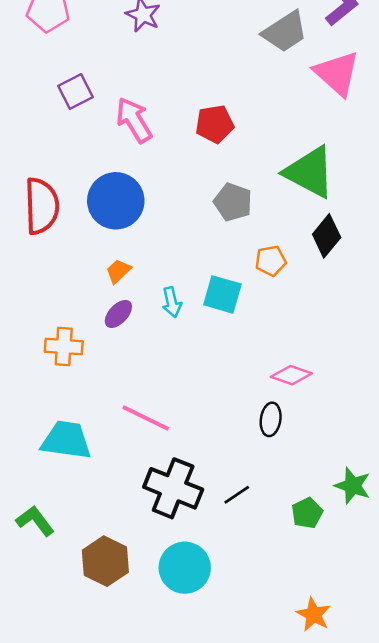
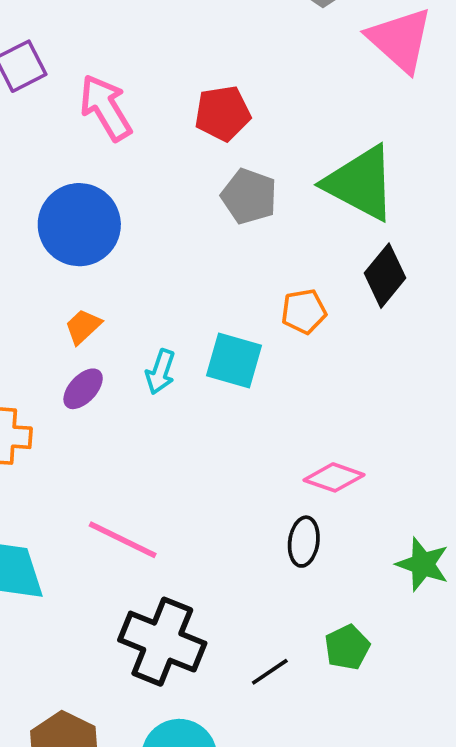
gray pentagon: (233, 202) -> (249, 196), moved
cyan arrow: (172, 302) -> (160, 372), turned 32
green star: (353, 486) -> (423, 564), moved
black line: (237, 495) -> (270, 672), moved
green pentagon: (307, 513) -> (347, 647), moved

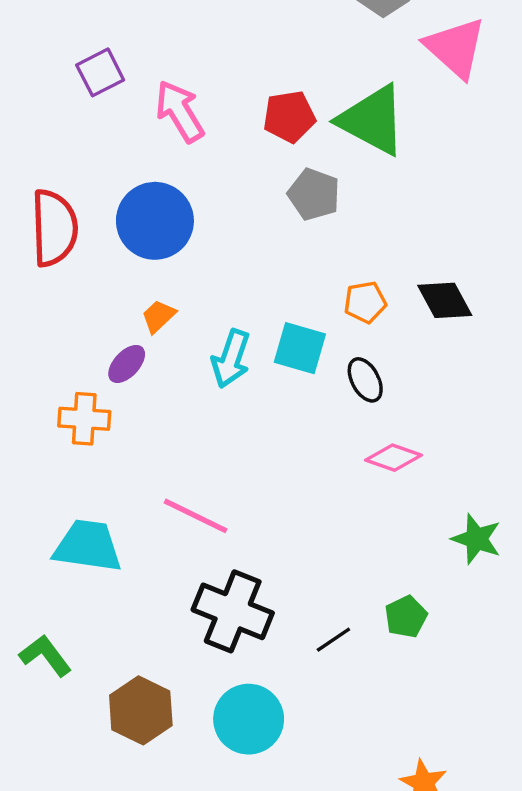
green triangle: (360, 183) -> (372, 120), moved
black diamond: (385, 276) -> (445, 300), moved, turned -68
cyan arrow: (160, 372) -> (231, 359), size x1.4
purple ellipse: (83, 389) -> (127, 364), moved
black ellipse: (304, 542) -> (365, 380), moved, turned -36

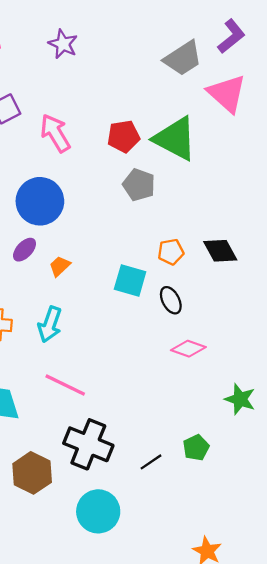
orange trapezoid: (158, 316) -> (60, 266), moved
cyan arrow: (231, 359) -> (50, 324), moved
purple ellipse: (127, 364) -> (25, 250), moved
brown hexagon: (141, 710) -> (32, 473), moved

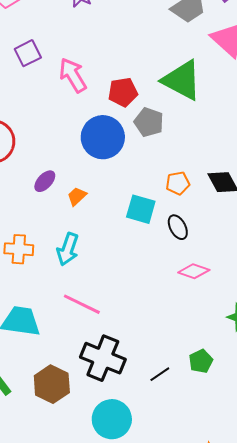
red pentagon: (123, 136) -> (123, 92), moved
blue circle: (40, 201) -> (103, 137), moved

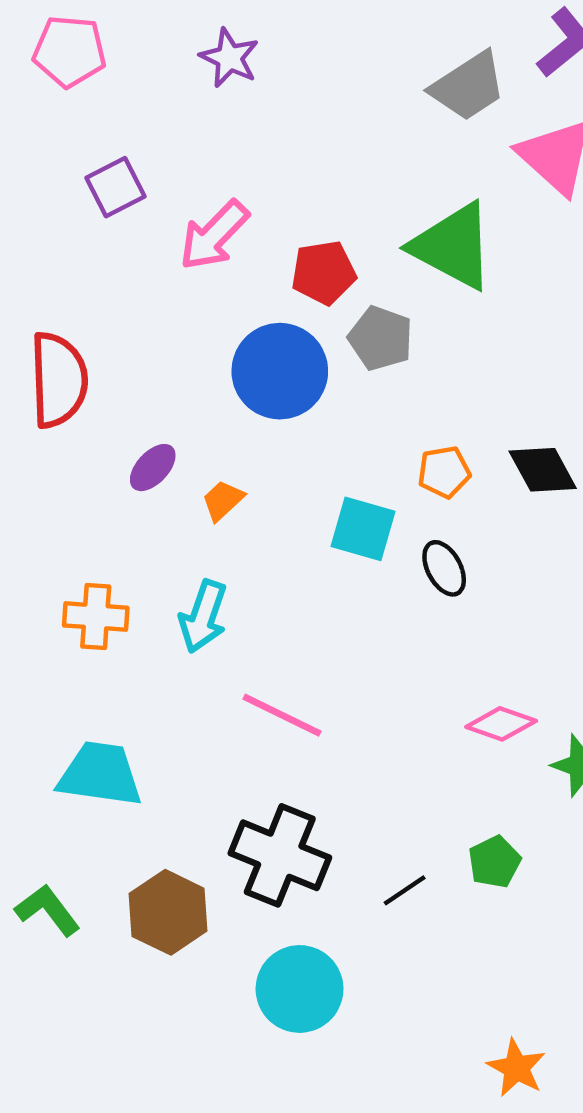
pink arrow: (73, 75) -> (214, 235), turned -105
pink diamond: (194, 271) -> (501, 724), moved
pink line: (82, 304) -> (282, 715), moved

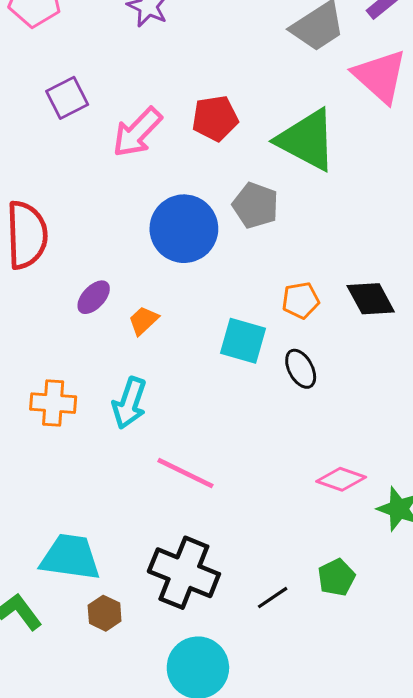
red pentagon: (324, 273) -> (215, 118), moved
cyan trapezoid: (100, 774) -> (70, 557), moved
brown hexagon: (168, 912) -> (105, 613), size x0.6

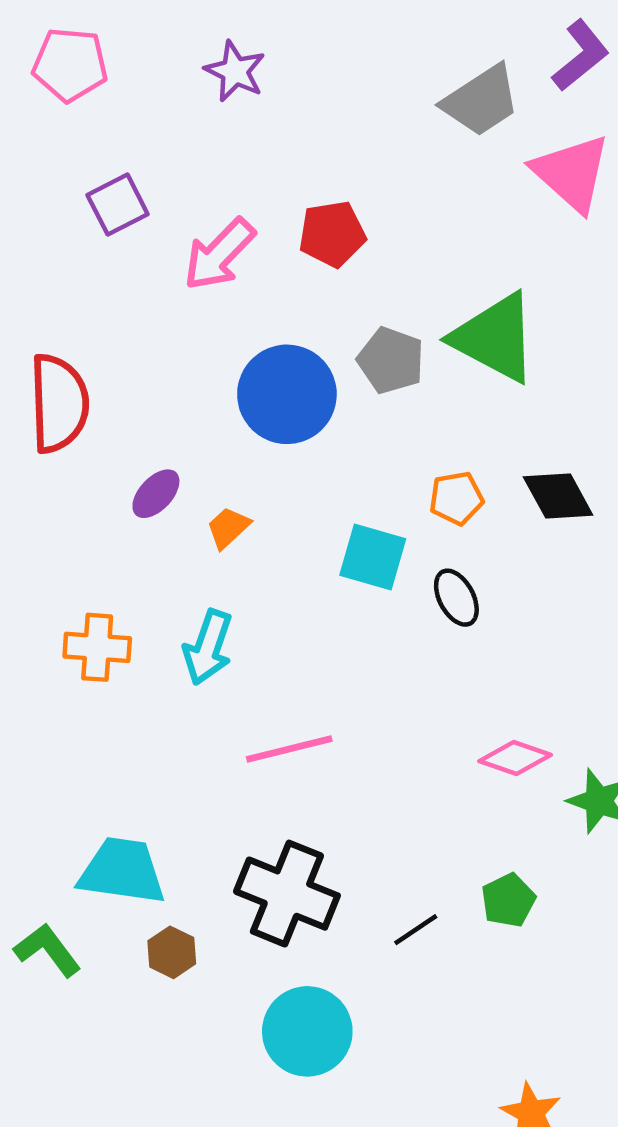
green triangle: (307, 140) -> (495, 338), moved
pink line: (185, 473) -> (289, 749), turned -40

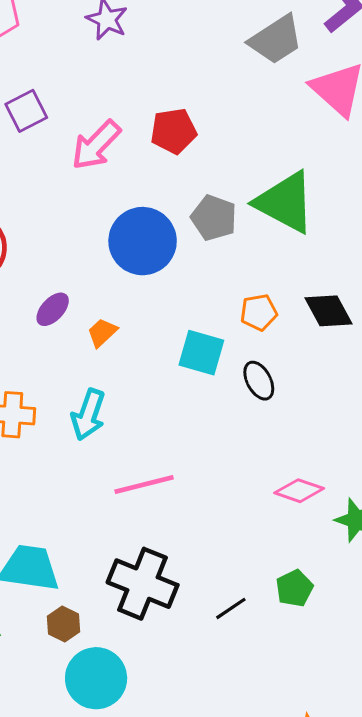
cyan circle: (307, 1031) -> (96, 678), moved

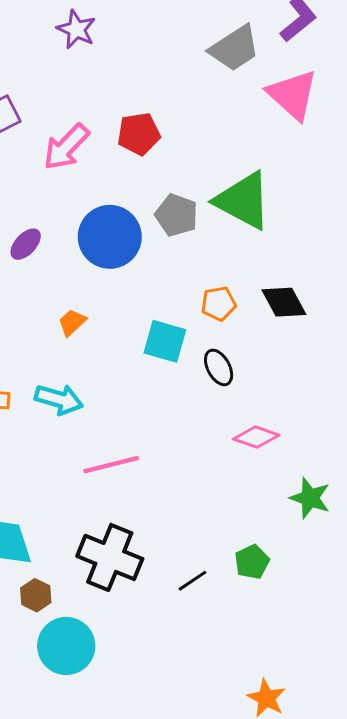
purple ellipse: (53, 309) -> (26, 244), moved
cyan arrow: (88, 415) -> (59, 399), turned -93
pink diamond: (299, 491) -> (256, 437), moved

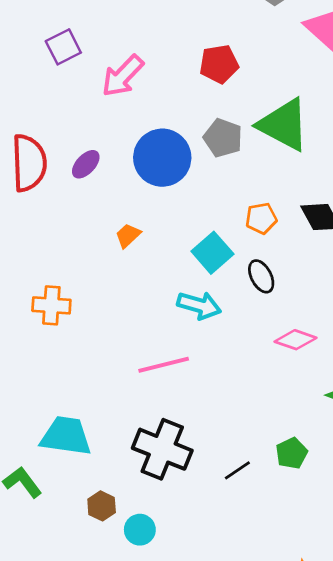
red pentagon: (139, 134) -> (219, 64), moved
cyan square: (165, 341) -> (212, 253), turned 33
cyan arrow: (59, 399) -> (199, 305), moved
brown hexagon: (36, 595) -> (102, 506), moved
cyan circle: (66, 646) -> (140, 530), moved, size x0.6

